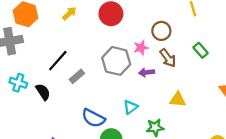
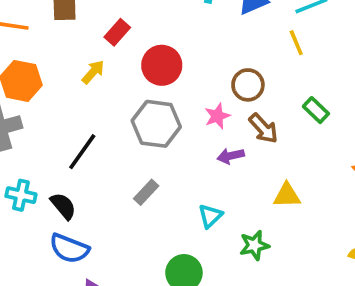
gray hexagon: (116, 61) -> (156, 124), moved
gray rectangle: (77, 76) -> (146, 192), moved
blue semicircle: (93, 118) -> (69, 248), moved

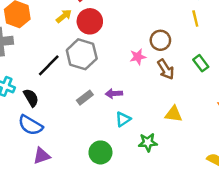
red circle: (162, 65) -> (90, 21), moved
gray hexagon: (156, 124) -> (82, 54), moved
purple arrow: (231, 156) -> (114, 93), moved

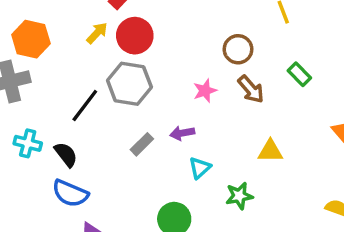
pink star: (138, 57) -> (205, 91), moved

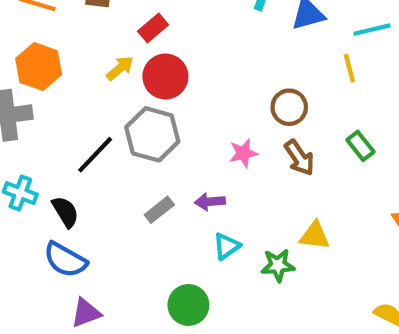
green star: (239, 196) -> (278, 265), moved

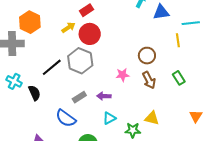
blue semicircle: (65, 260) -> (66, 118), moved

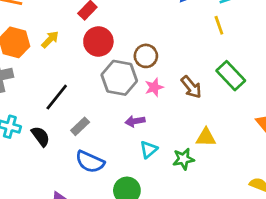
yellow arrow: (68, 27) -> (50, 39), moved
brown circle: (147, 56) -> (146, 56), moved
gray hexagon: (80, 61) -> (119, 78), moved
green rectangle: (179, 78) -> (231, 76), size x1.5
gray rectangle: (79, 97) -> (80, 126), moved

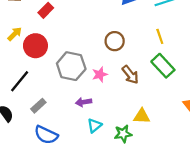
yellow line: (219, 25) -> (160, 36), moved
red circle: (98, 41) -> (35, 46), moved
brown circle: (146, 56) -> (115, 41), moved

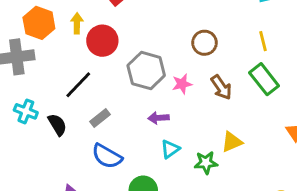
yellow arrow: (15, 34) -> (77, 23), turned -49
yellow triangle: (142, 116) -> (232, 142), turned -30

